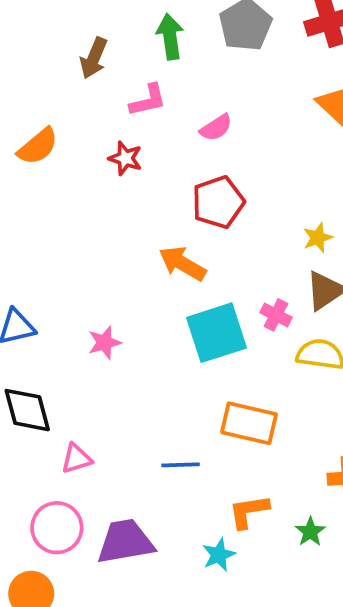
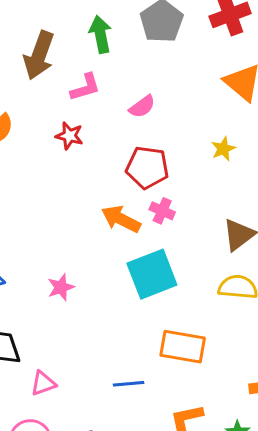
brown arrow: (94, 58) -> (39, 55), size x1.4
red pentagon: (218, 202) -> (147, 167), turned 30
yellow star: (318, 238) -> (223, 149), moved
pink cross: (276, 315) -> (162, 211), moved

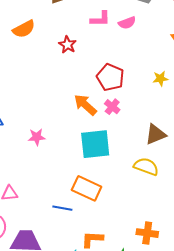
pink L-shape: (85, 87) -> (100, 19), moved
pink semicircle: (142, 107) -> (127, 23), moved
orange rectangle: (183, 347) -> (87, 188), moved

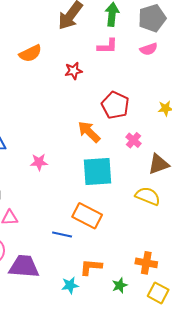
pink semicircle: (127, 23) -> (149, 49), moved
red star: (67, 45) -> (74, 71), turned 30
pink cross: (112, 107) -> (133, 140), moved

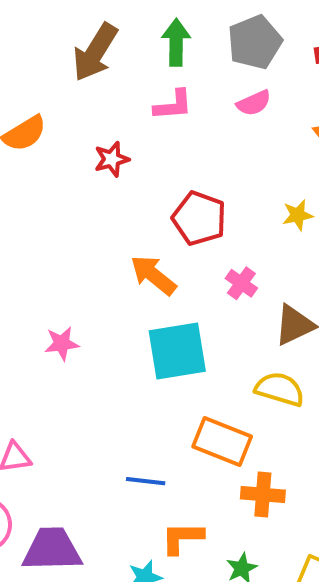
orange rectangle: (87, 216) -> (222, 441), moved
blue line: (62, 234) -> (146, 481), moved
orange cross: (146, 263) -> (263, 495), moved

